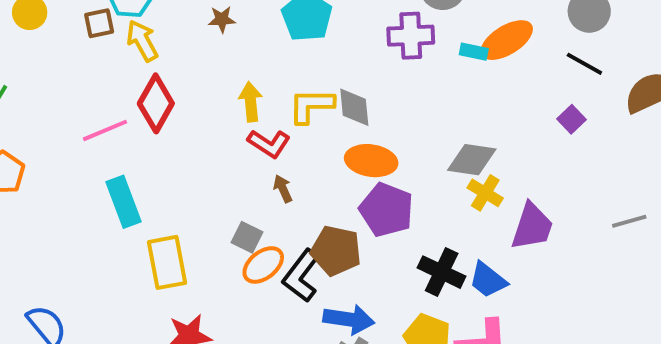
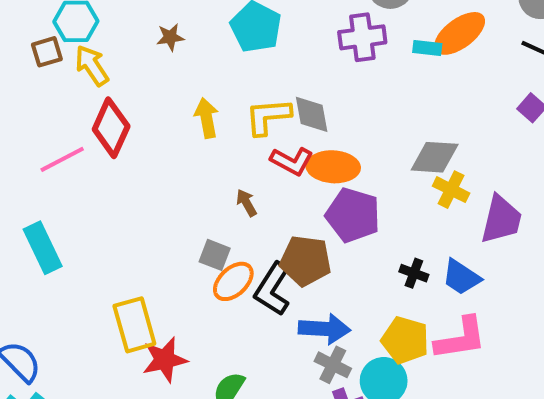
red L-shape: (269, 144) -> (292, 161), moved
cyan rectangle: (124, 202) -> (43, 248), moved
yellow rectangle: (167, 262) -> (134, 325), moved
black cross: (442, 272) -> (414, 273), size x0.6

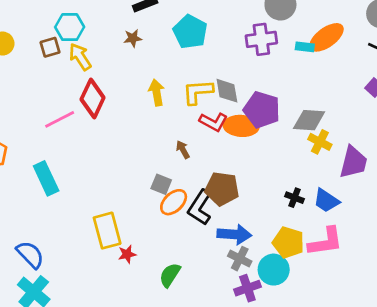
purple pentagon: (353, 215) -> (262, 110), moved
red star: (165, 360) -> (127, 254), size x0.6

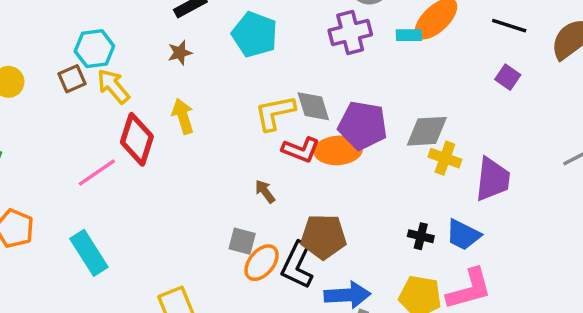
yellow arrow: (157, 92) -> (183, 116), moved

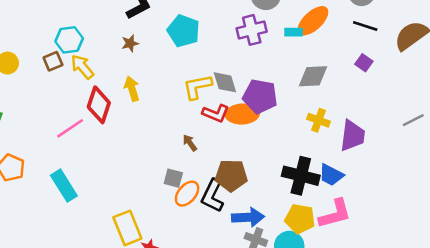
gray diamond: (427, 131) -> (313, 76), moved
black cross: (421, 236) -> (301, 176), size x2.0

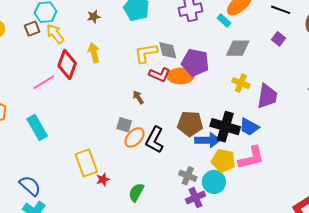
cyan rectangle: (294, 32) -> (224, 21), moved, turned 40
brown pentagon: (231, 175) -> (190, 124), moved
blue arrow: (248, 217) -> (208, 140), moved

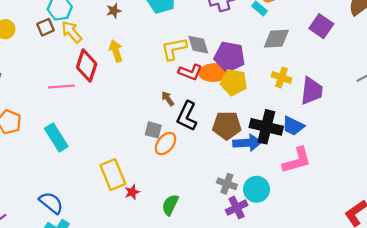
purple square: (278, 39) -> (321, 26), size x1.5
pink line: (44, 82) -> (61, 87), turned 30
black L-shape: (155, 140) -> (187, 116), moved
yellow pentagon: (223, 161) -> (234, 82), moved

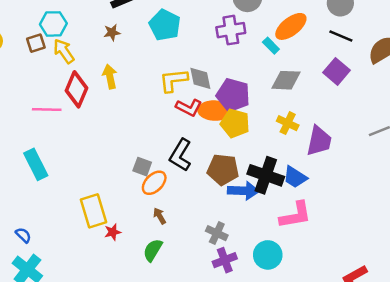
brown arrow: (168, 99) -> (160, 216), moved
cyan circle: (256, 189) -> (268, 255), moved
blue semicircle: (51, 203) -> (23, 235), size x0.6

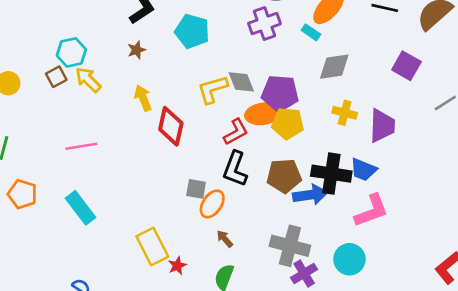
purple square: (336, 71) -> (406, 66), moved
red diamond: (77, 89) -> (171, 126), moved
red L-shape: (189, 108) -> (236, 132), moved, turned -45
gray cross: (217, 233) -> (290, 246), size x1.6

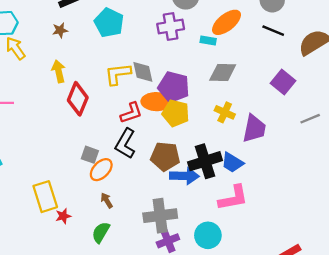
cyan rectangle: (311, 32) -> (208, 40), turned -35
black cross: (331, 174) -> (205, 161), turned -36
gray cross: (290, 246) -> (160, 216), turned -32

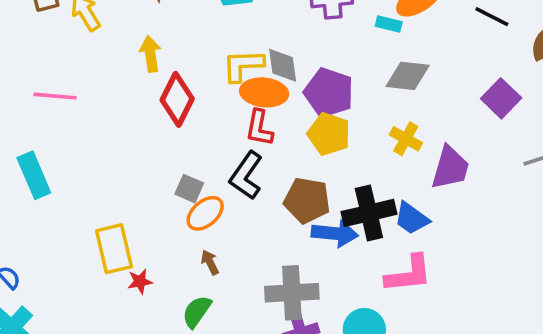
orange ellipse: (156, 102) -> (264, 92), moved
red L-shape: (131, 113) -> (259, 128), turned 115

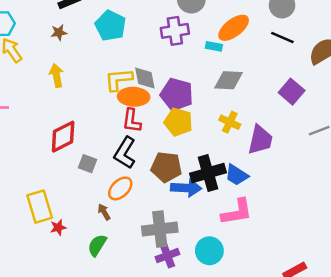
red diamond: (177, 99) -> (63, 137), moved, turned 40
orange ellipse: (205, 213) -> (120, 188), moved

